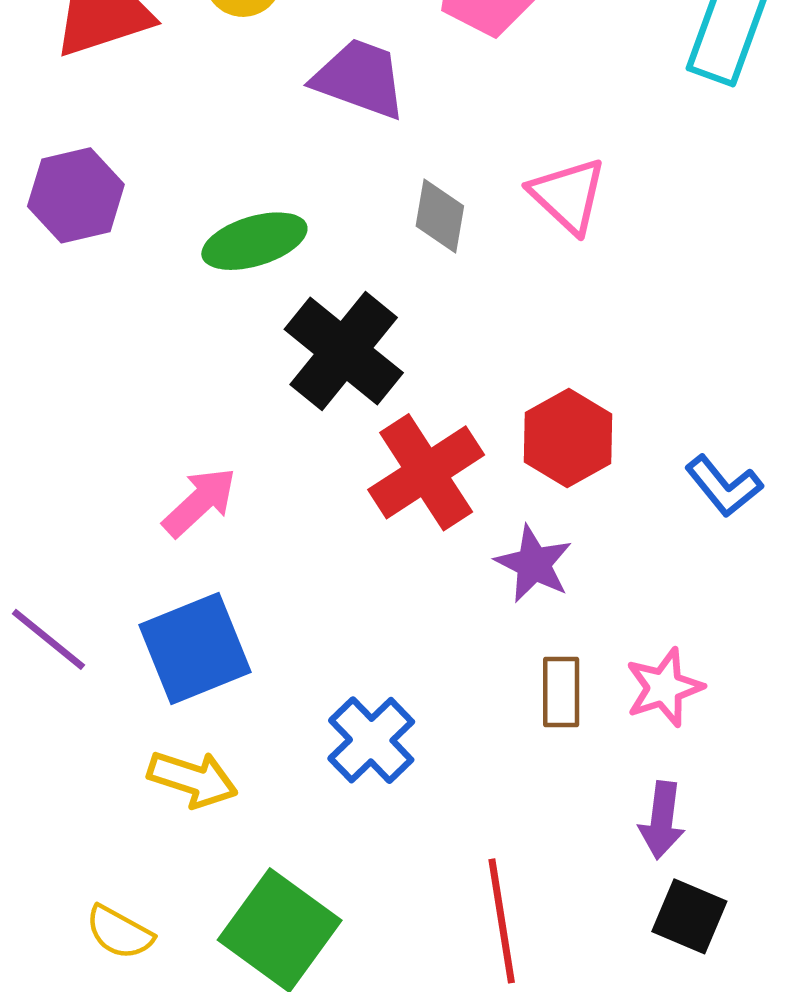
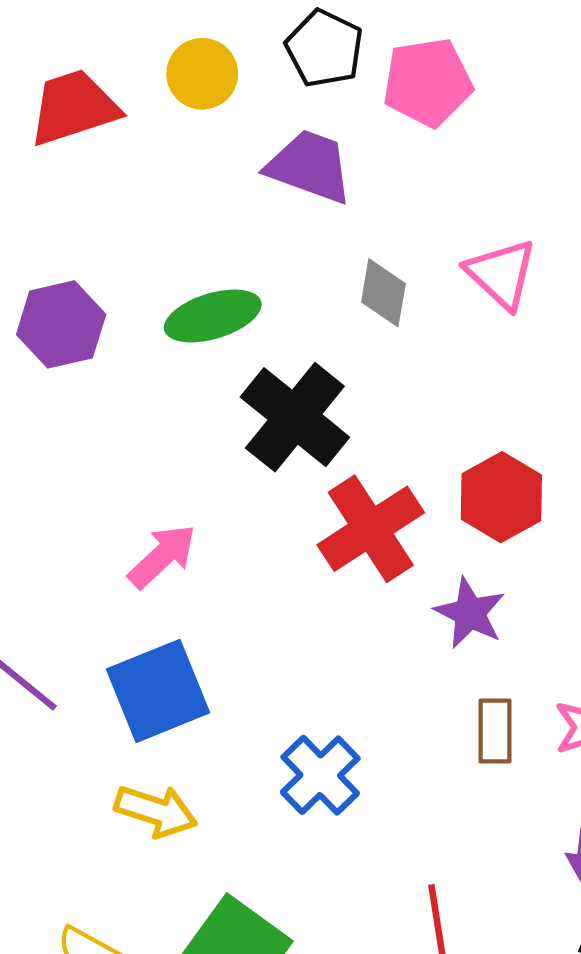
purple hexagon: (76, 195) -> (61, 324), moved

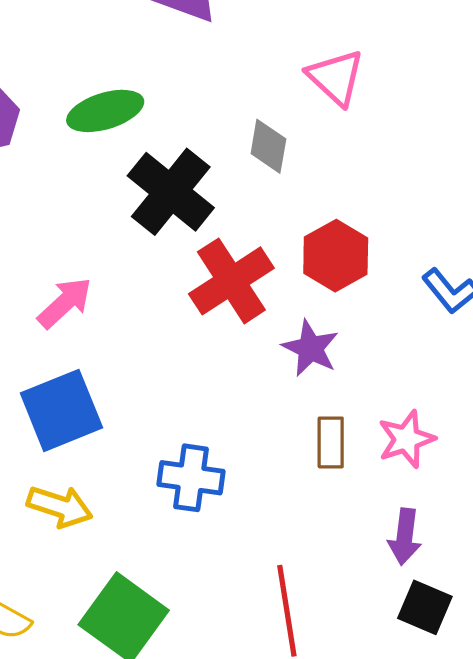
gray diamond: (383, 293) -> (268, 146), moved
blue cross: (320, 775) -> (191, 478), turned -38

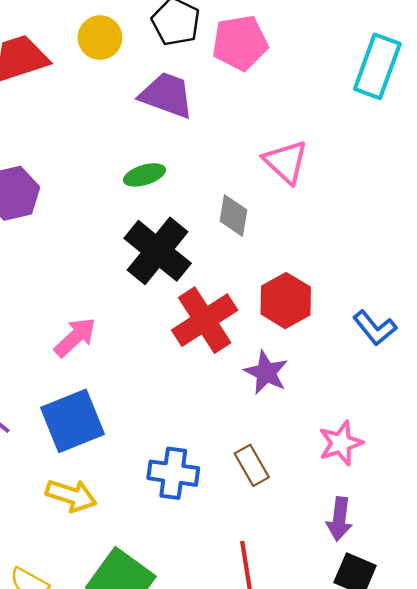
green ellipse: (105, 111) -> (144, 175), moved, size x0.7
brown rectangle: (331, 442) -> (252, 465), moved, turned -30

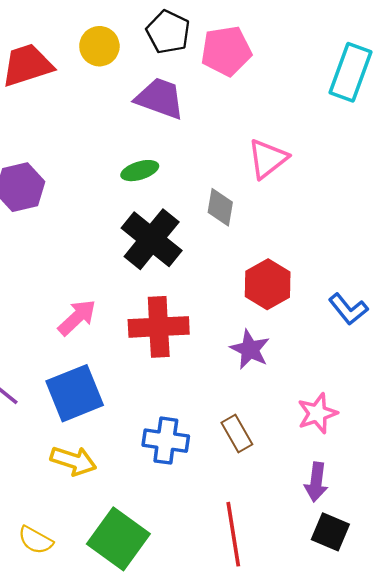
pink triangle: (286, 162) -> (268, 159), turned 39
red cross: (205, 320) -> (159, 327), moved, turned 30

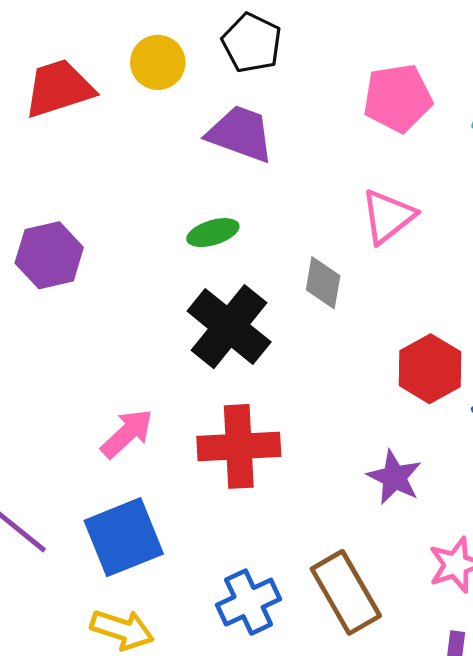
pink pentagon: (226, 51) -> (398, 98), moved
red hexagon: (268, 284) -> (430, 369), moved
purple star: (250, 349) -> (394, 477), moved
brown rectangle: (237, 433) -> (346, 592), size x1.6
blue cross: (166, 441) -> (249, 602), turned -33

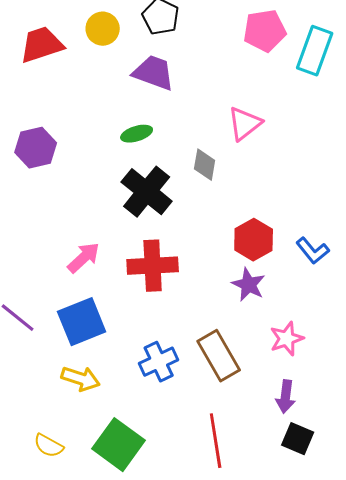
pink pentagon: (398, 98) -> (265, 31), moved
red hexagon: (430, 369) -> (254, 240), moved

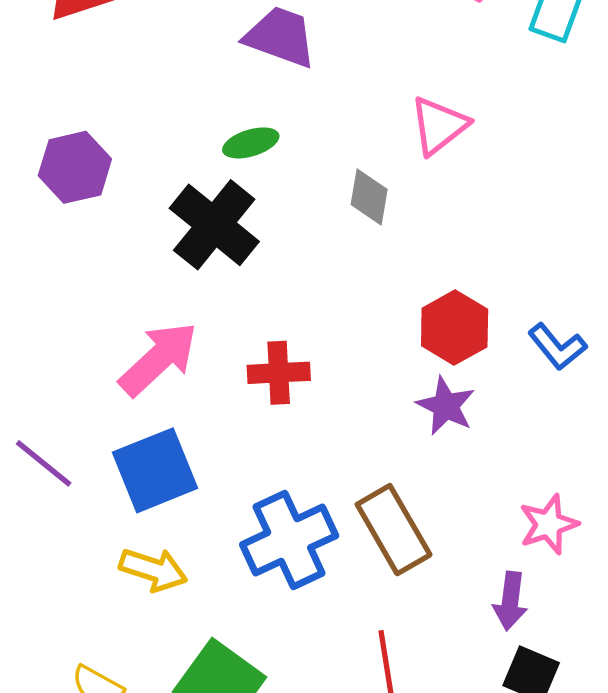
black cross: (147, 192) -> (214, 225), moved
pink arrow: (84, 258) -> (158, 359), size x1.4
red cross: (153, 266) -> (279, 373), size x0.7
pink star: (287, 339) -> (549, 524), moved
blue cross: (159, 362) -> (289, 540), size x1.4

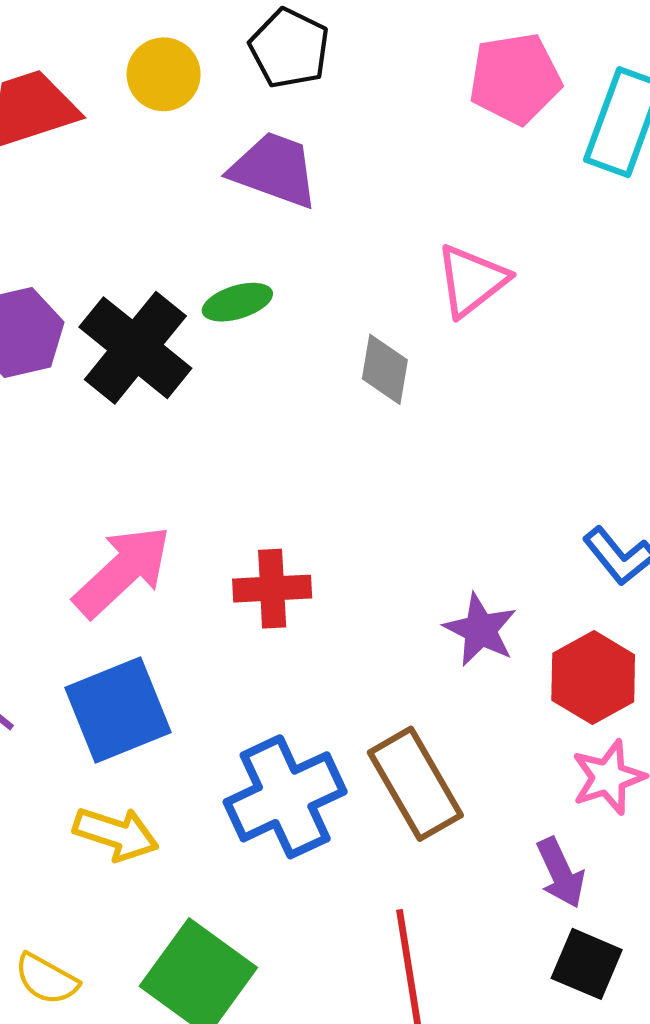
black cross: (214, 225) -> (135, 348), moved
red hexagon: (455, 328) -> (593, 678), moved
purple arrow: (510, 601) -> (561, 873), turned -32

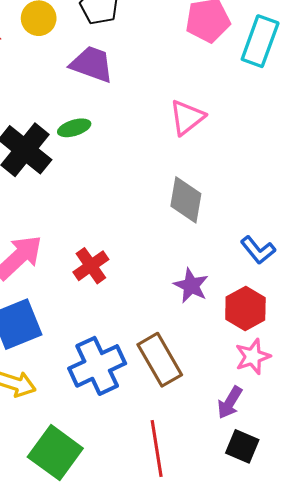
gray diamond: (385, 369) -> (186, 200), moved, size x1.4
red cross: (272, 589) -> (91, 266), turned -32
purple arrow: (561, 873) -> (230, 402), turned 56

